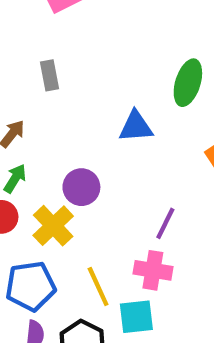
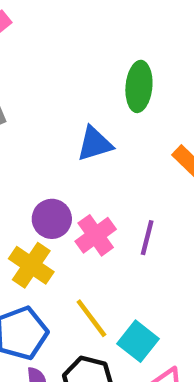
pink cross: (153, 270) -> (96, 235), moved, turned -33
cyan square: (136, 317) -> (138, 341), turned -33

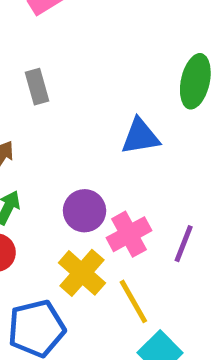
yellow cross: (31, 265) -> (82, 273), moved
yellow line: (91, 318) -> (133, 301), moved

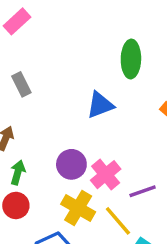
purple line: (184, 244) -> (143, 191), moved, turned 60

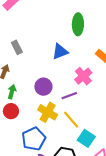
gray rectangle: (21, 84) -> (17, 47), moved
pink cross: (106, 175) -> (83, 76), moved
purple line: (143, 191) -> (69, 96), moved

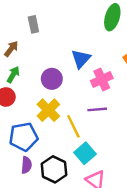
blue triangle: (60, 52) -> (81, 59), moved, turned -42
purple line: (69, 96) -> (97, 109), moved

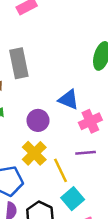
gray rectangle: (33, 24) -> (19, 63), size x1.6
blue triangle: (81, 59) -> (69, 100), turned -50

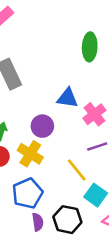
yellow cross: (34, 153) -> (30, 154), moved

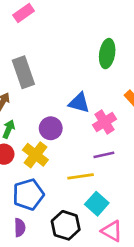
yellow line: (77, 170) -> (81, 176), turned -65
purple semicircle: (38, 222) -> (20, 228), moved

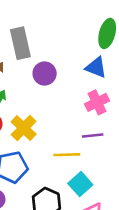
blue triangle: (79, 103) -> (96, 67), moved
purple circle: (51, 128) -> (45, 74), moved

